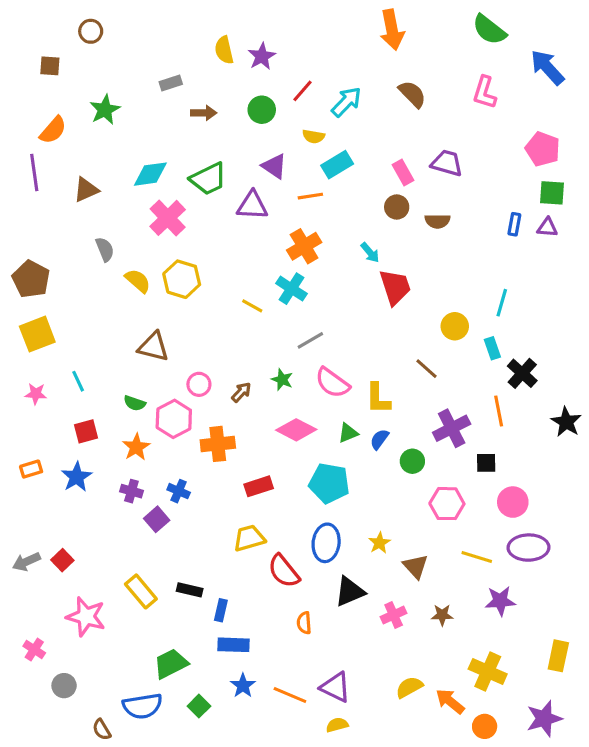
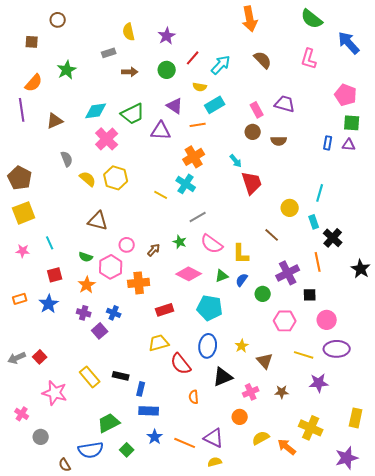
yellow semicircle: (224, 50) -> (129, 32), moved
orange circle: (485, 726) -> (240, 417), moved

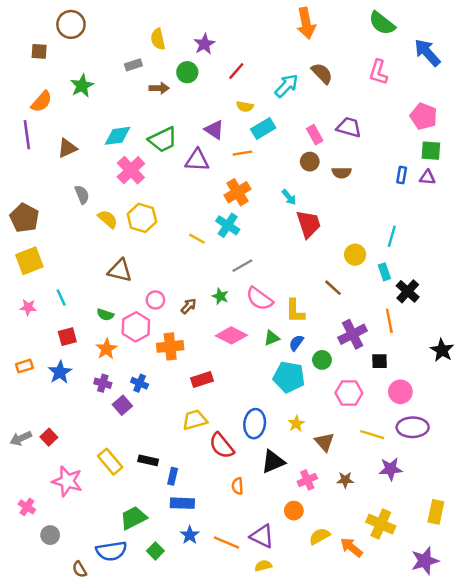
brown circle: (58, 20) -> (71, 24), size x1.5
cyan arrow: (221, 65) -> (286, 86), moved
green circle: (167, 70) -> (187, 72), moved
black star: (361, 269) -> (442, 350), moved
cyan pentagon: (210, 308) -> (289, 377), moved

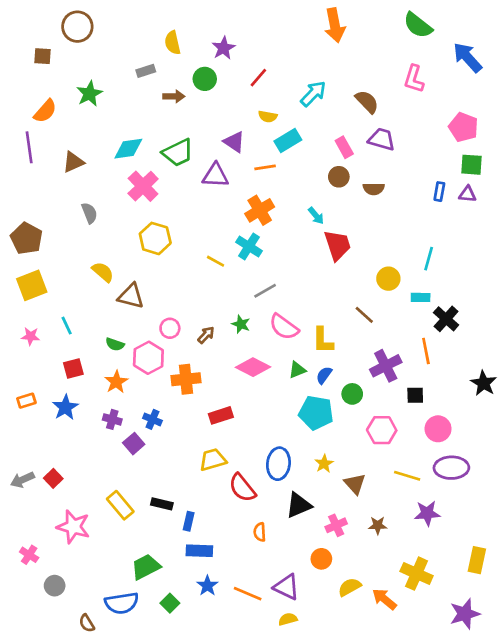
brown semicircle: (322, 73) -> (367, 102), moved
yellow semicircle: (108, 219) -> (103, 272), moved
cyan rectangle: (384, 272) -> (421, 297), turned -70

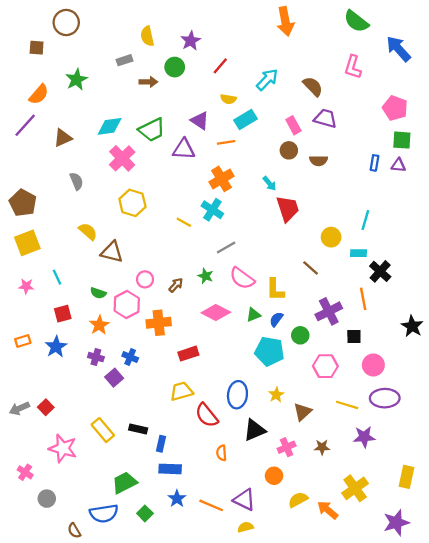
purple line: (29, 147) -> (25, 125), turned 50
brown triangle: (355, 484) -> (303, 412), turned 30
yellow cross: (417, 574) -> (355, 488), turned 30

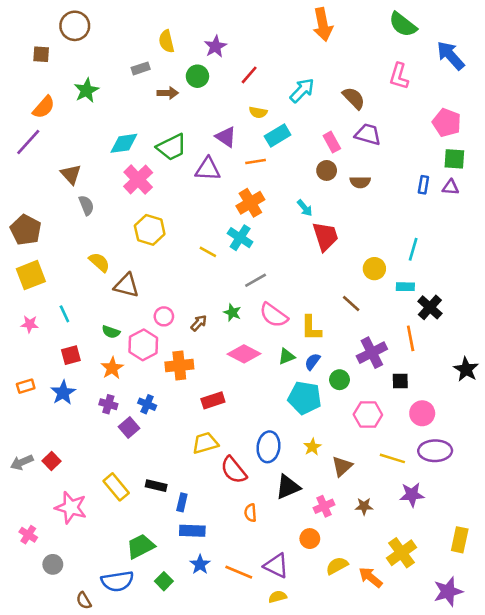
brown triangle: (63, 138) -> (71, 174), moved, turned -48

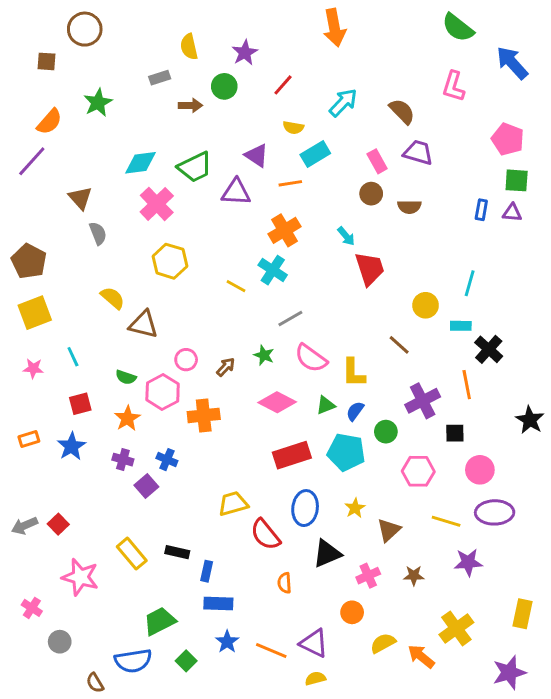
orange arrow: (323, 25) -> (334, 28), moved
red rectangle: (213, 400) -> (292, 455), moved, size x1.4

